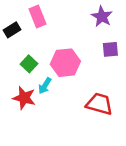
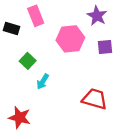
black rectangle: (12, 30) -> (11, 28), turned 49
pink hexagon: (65, 63) -> (70, 39), moved
red star: (24, 98) -> (20, 117), moved

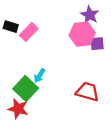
pink rectangle: (36, 16) -> (29, 32), moved, turned 66
pink hexagon: (70, 39) -> (82, 34), moved
green square: (28, 61) -> (26, 89), moved, size x1.6

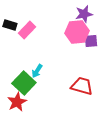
purple star: (90, 15) -> (84, 14), turned 30
red star: (18, 109) -> (17, 102), turned 30

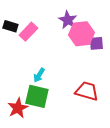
purple star: (84, 14) -> (68, 20), moved, turned -30
green square: (24, 83) -> (37, 96), moved, turned -30

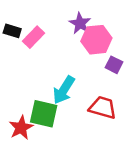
purple square: (96, 43) -> (114, 65), moved, turned 32
cyan arrow: (39, 75) -> (64, 90), moved, size x1.6

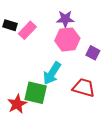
purple star: (80, 23) -> (65, 19), turned -30
pink hexagon: (96, 40) -> (67, 39), moved

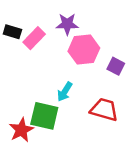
purple star: (65, 19) -> (67, 24), moved
cyan arrow: (52, 73) -> (65, 92), size x0.7

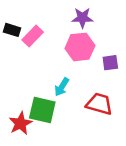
purple star: (67, 24) -> (82, 18), moved
purple square: (116, 66) -> (110, 63), turned -35

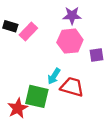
red trapezoid: (99, 104) -> (72, 87), moved

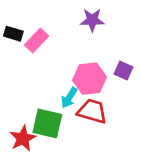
pink hexagon: (70, 41) -> (90, 79), moved
purple square: (97, 55) -> (124, 70), turned 32

